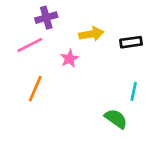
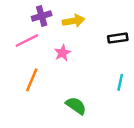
yellow arrow: (91, 34) -> (74, 21), moved
green semicircle: (116, 119) -> (76, 106), moved

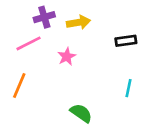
orange line: (32, 80) -> (19, 85), moved

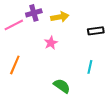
pink line: (29, 43) -> (14, 25), moved
cyan line: (128, 88) -> (90, 67), moved

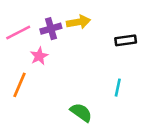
purple cross: (34, 13) -> (51, 29), moved
pink star: (51, 43) -> (39, 56), moved

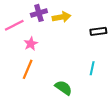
purple cross: (51, 29) -> (39, 13), moved
orange line: (20, 85) -> (28, 69), moved

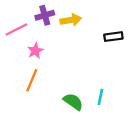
cyan line: (92, 68) -> (100, 97), moved

